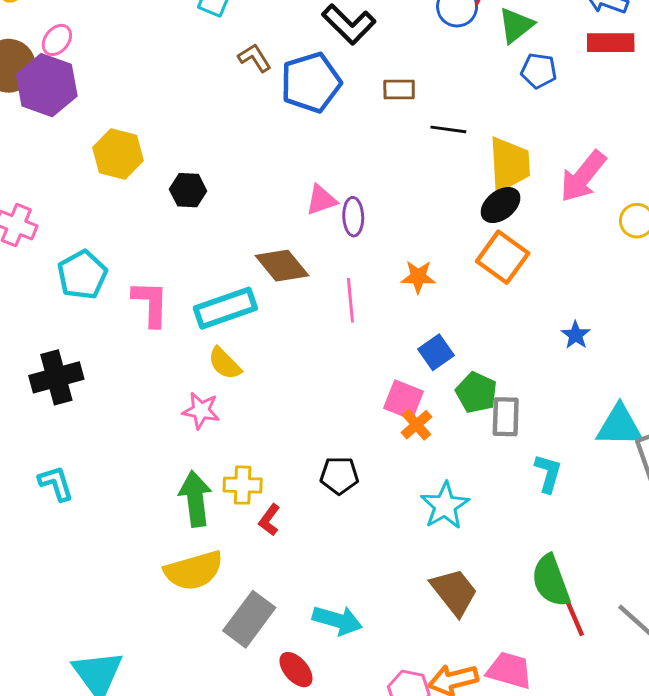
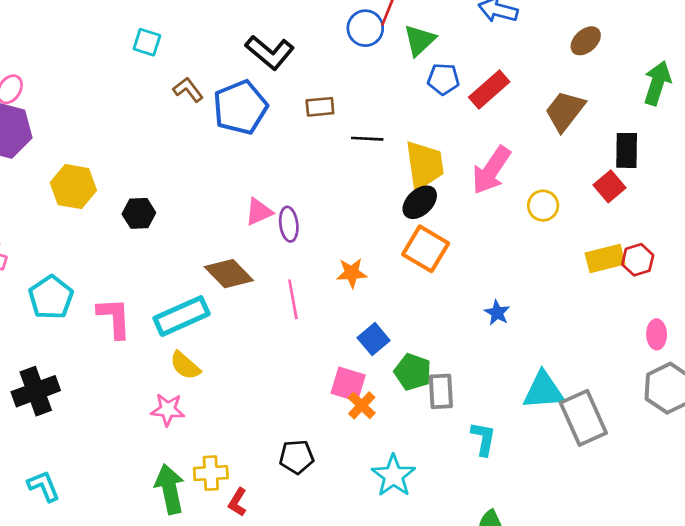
red rectangle: (611, 43) -> (489, 89), moved, turned -36

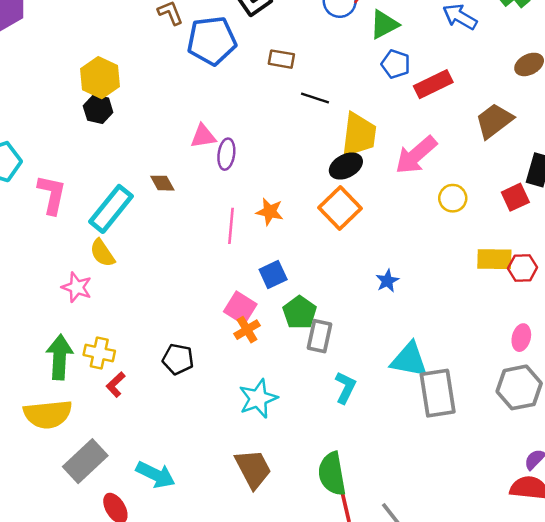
yellow hexagon: (73, 187) -> (100, 78), moved
brown diamond: (229, 274) -> (162, 183), size x0.6
pink line: (293, 299) -> (231, 226), moved
cyan rectangle: (182, 316) -> (111, 209), turned -42

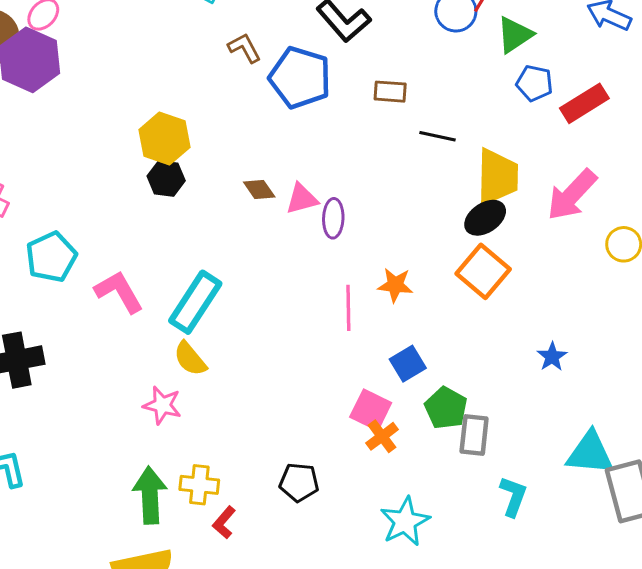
blue pentagon: (212, 41) -> (300, 78), turned 30
brown diamond: (162, 183) -> (259, 190), moved
pink L-shape: (52, 194) -> (119, 292), turned -36

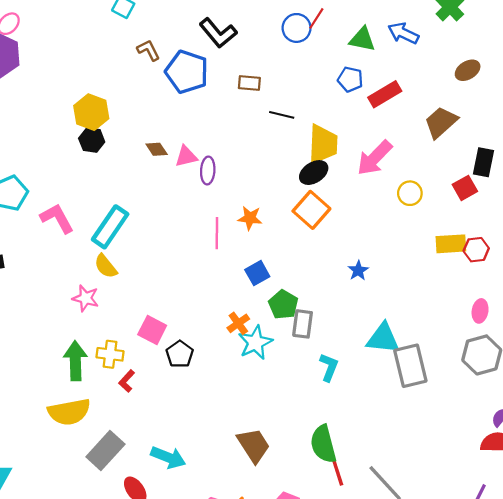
green triangle: (515, 35) -> (362, 39), moved, turned 44
pink square: (371, 410) -> (152, 330), moved
black pentagon: (299, 482) -> (180, 354), turned 30
cyan star: (405, 521) -> (255, 343), moved

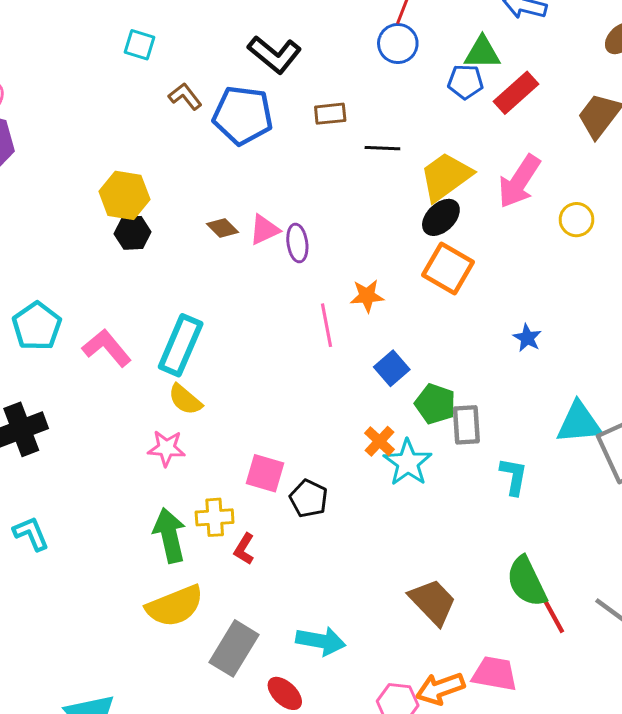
blue circle: (297, 28) -> (398, 44), moved
green triangle: (362, 39) -> (482, 53), moved
yellow trapezoid: (323, 144) -> (446, 177), turned -117

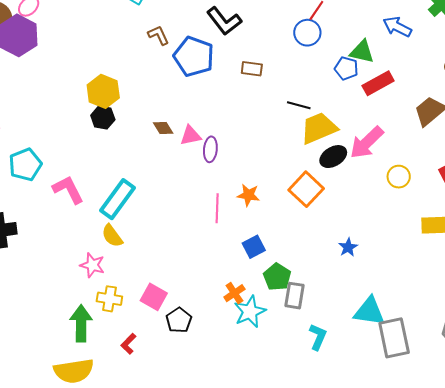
black line: (382, 148) -> (299, 105), moved
black ellipse: (441, 217) -> (333, 157), moved
yellow cross: (215, 517) -> (109, 299), moved

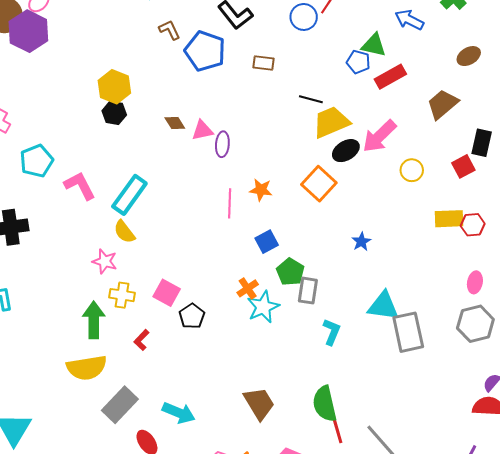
blue circle: (307, 33) -> (304, 17), moved

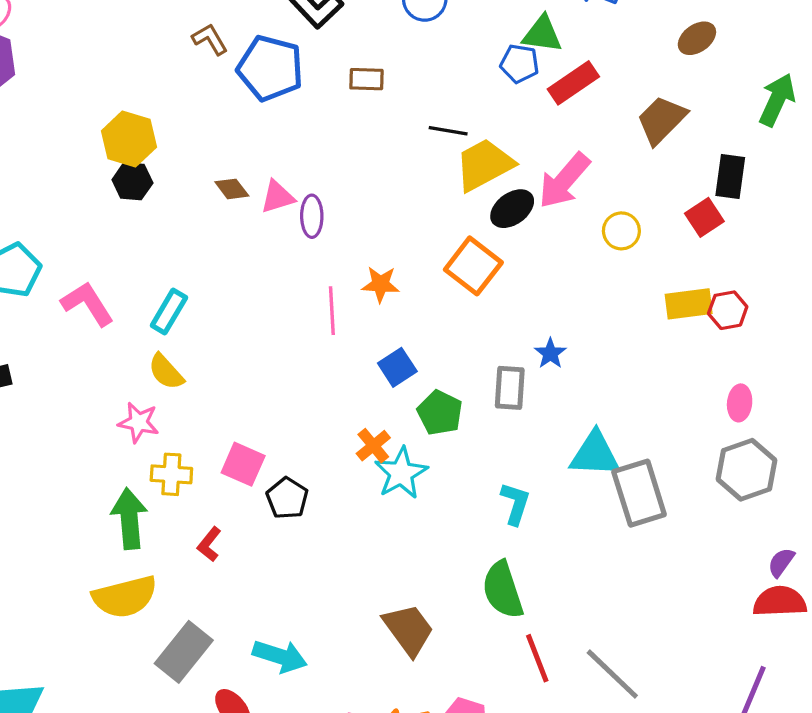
cyan rectangle: (129, 195) -> (169, 311), size x0.7
gray rectangle: (308, 291) -> (510, 388), moved
green semicircle: (325, 404) -> (503, 590), moved

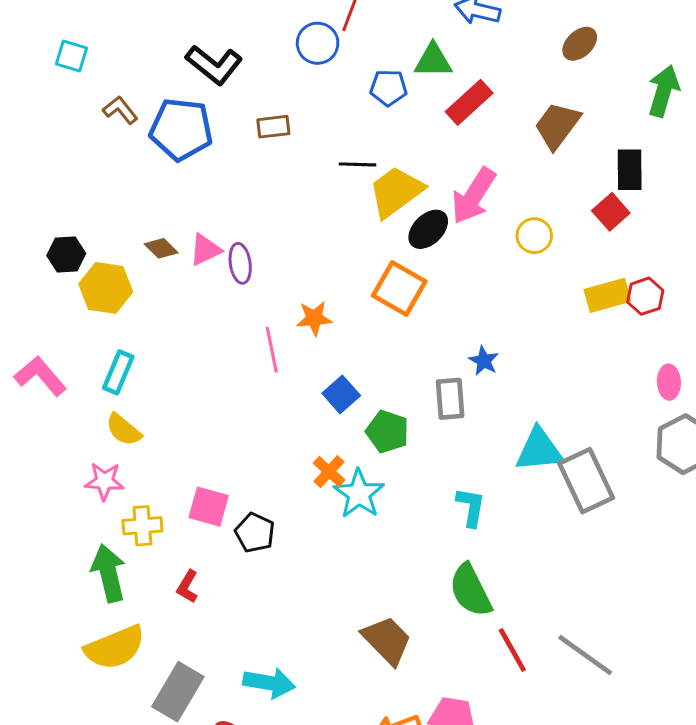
blue pentagon: (520, 64) -> (388, 88), moved
yellow hexagon: (129, 139) -> (106, 288), moved

